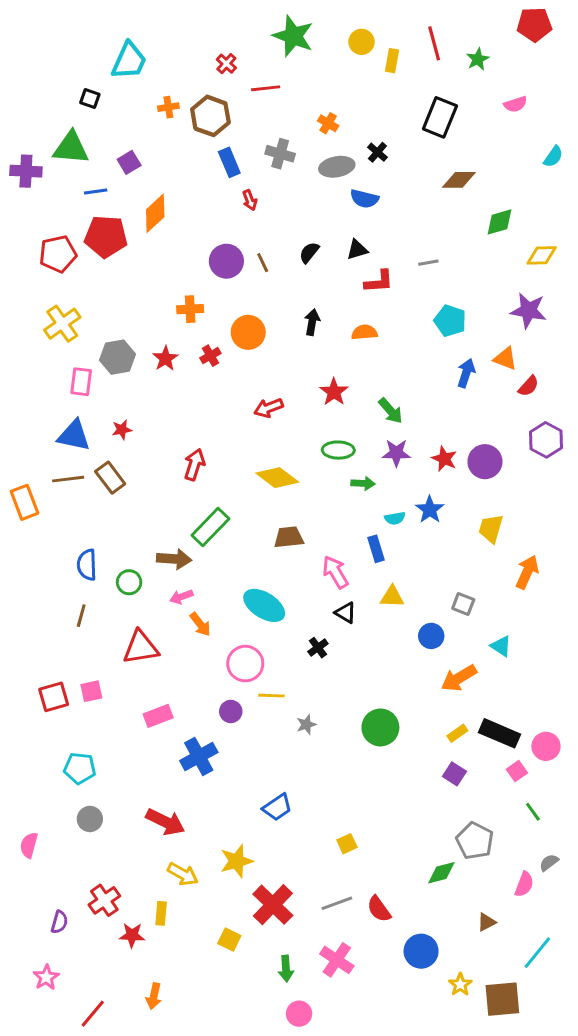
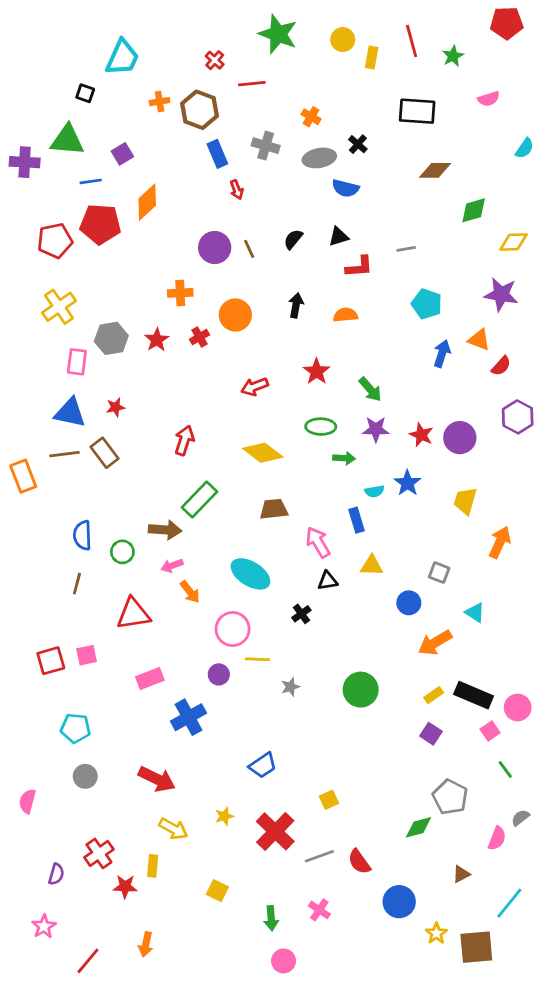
black rectangle: (440, 117) -> (417, 111), turned 72
black triangle: (346, 613) -> (328, 581), turned -40
yellow star: (237, 861) -> (224, 816), size x0.6
red cross: (273, 905) -> (275, 831), moved
pink cross: (337, 960) -> (319, 910), size x0.7

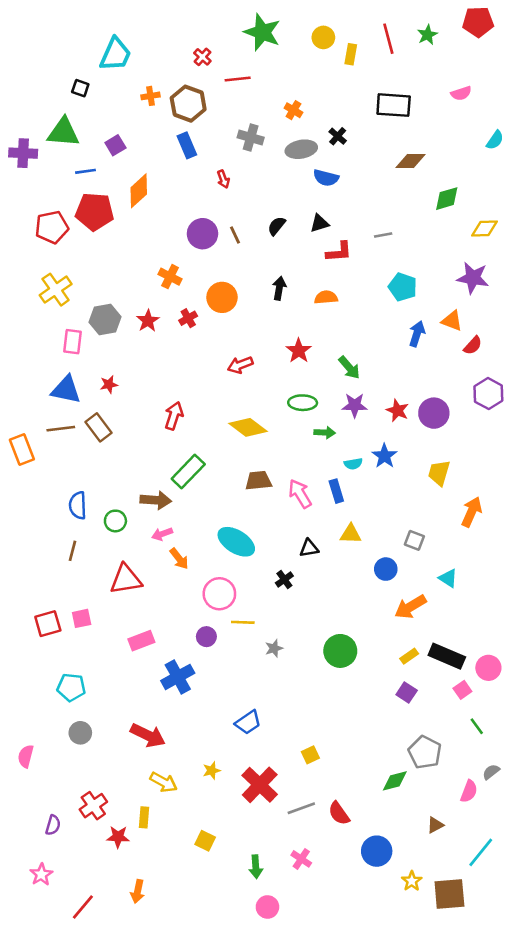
green star: (453, 56) -> (427, 35), moved
blue rectangle: (217, 154) -> (187, 145), moved
orange cross: (180, 293) -> (170, 277), turned 30
pink arrow: (318, 542) -> (300, 494), moved

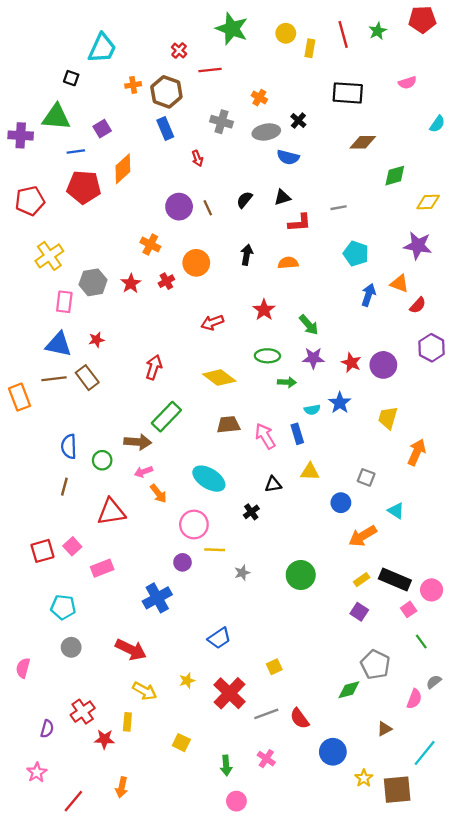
red pentagon: (52, 227) -> (30, 201), moved
pink square: (82, 618) -> (72, 546), turned -30
pink rectangle: (141, 641) -> (102, 568), moved

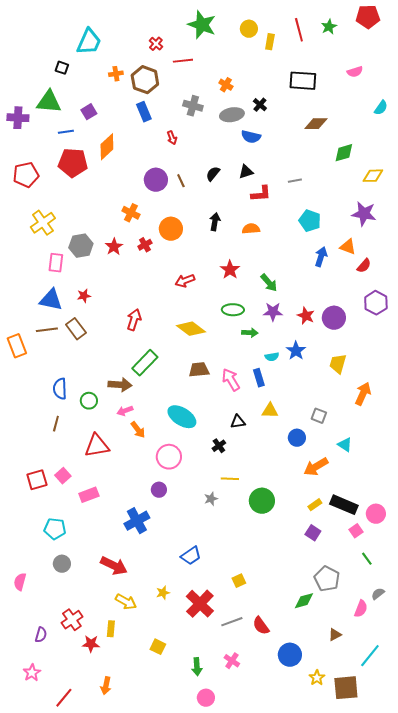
yellow line: (215, 550) -> (230, 479), moved

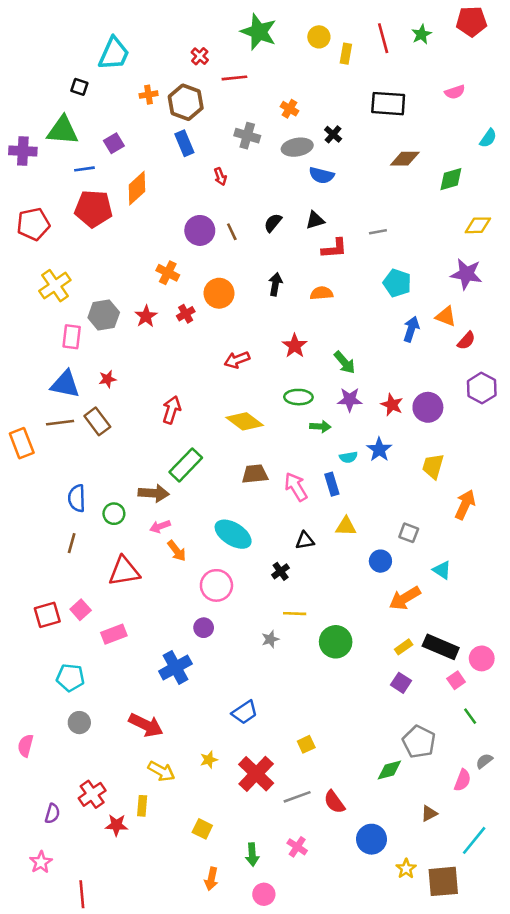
green diamond: (344, 153) -> (451, 179), moved
orange arrow: (106, 686) -> (211, 879), moved
red line: (64, 698) -> (82, 894), turned -45

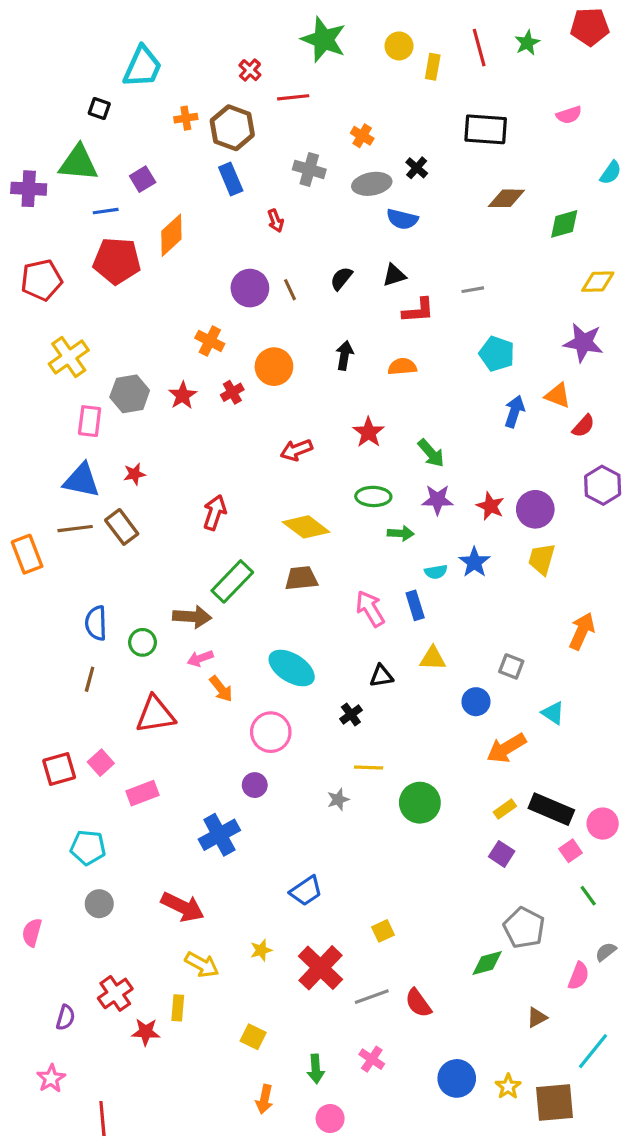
yellow trapezoid: (433, 466) -> (542, 559), moved
brown trapezoid: (255, 474) -> (301, 578), moved
blue circle: (372, 839) -> (457, 1078), moved

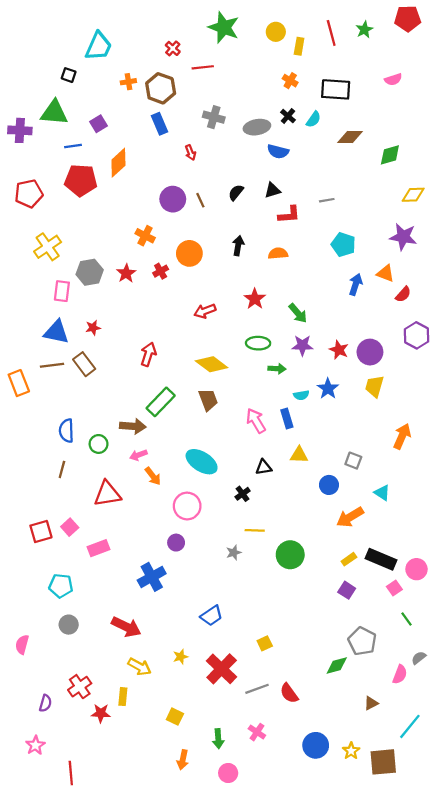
orange cross: (362, 136) -> (290, 81), moved
cyan semicircle: (611, 173) -> (313, 119), moved
brown trapezoid: (301, 578) -> (208, 400), turned 75

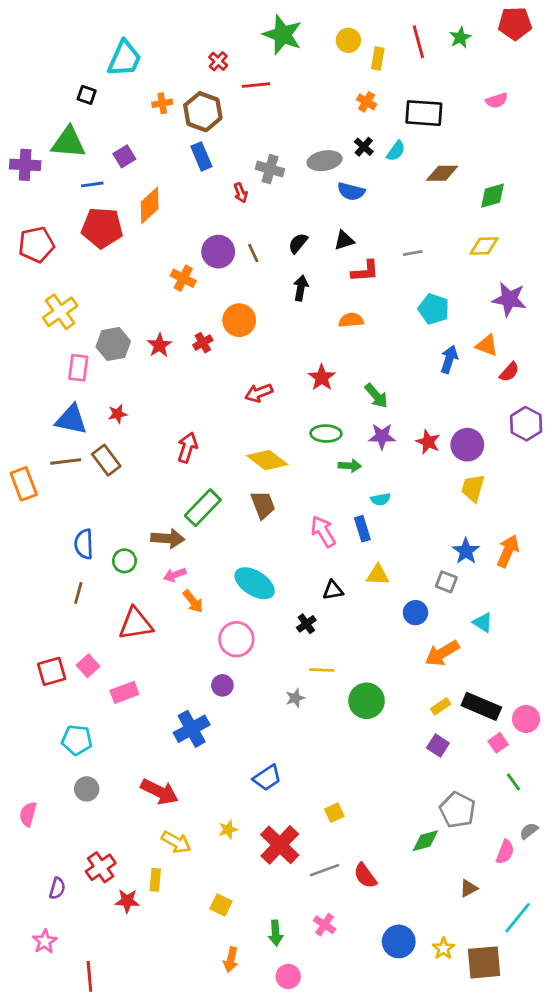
gray cross: (214, 117) -> (270, 169), moved
yellow diamond: (413, 195) -> (484, 246), moved
orange cross: (145, 236) -> (183, 278), moved
black arrow: (238, 246) -> (301, 288), moved
blue star: (328, 389) -> (466, 551), moved

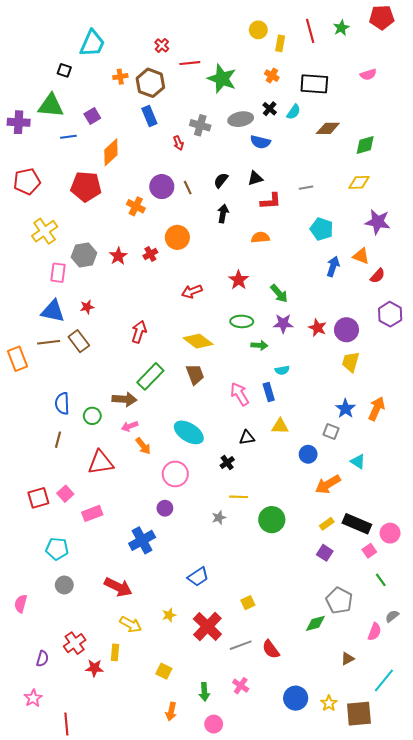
green star: (283, 35) -> (222, 79), moved
red pentagon: (102, 228) -> (86, 187), moved

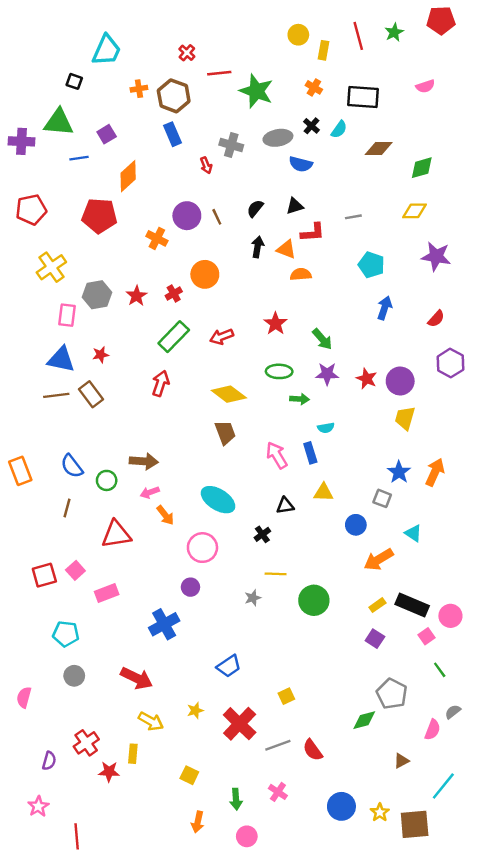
orange triangle: (361, 256) -> (286, 249), moved
orange rectangle: (18, 359) -> (20, 471), moved
green rectangle: (150, 376) -> (174, 337), moved
blue semicircle: (62, 403) -> (72, 466), turned -35

